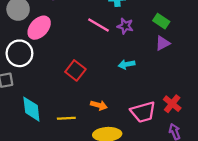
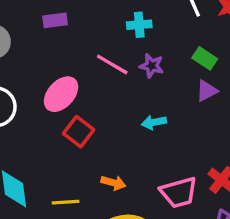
pink ellipse: (39, 28) -> (61, 94), moved

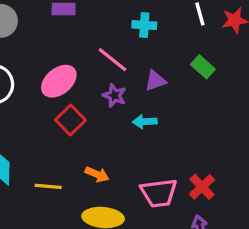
purple star: (152, 66) -> (114, 95), moved
purple triangle: (207, 91) -> (155, 81), moved

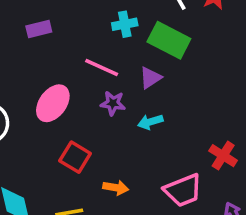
green rectangle: (203, 67) -> (169, 40), moved, size x1.6
red square: (71, 120) -> (75, 157), moved
red cross: (202, 187) -> (223, 156), moved

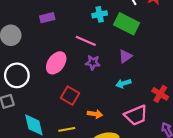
purple triangle: (150, 78) -> (125, 56), moved
cyan arrow: (150, 122) -> (123, 83), moved

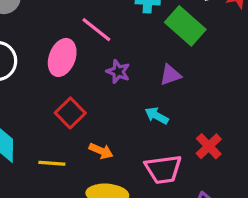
pink line: (86, 41) -> (96, 30), moved
pink ellipse: (56, 63) -> (62, 57), turned -30
cyan arrow: (123, 83) -> (157, 116), turned 32

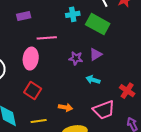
pink line: (96, 30) -> (47, 38), turned -30
purple star: (118, 72) -> (76, 58), moved
red square: (70, 113) -> (33, 90), moved

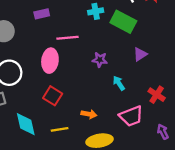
purple triangle: (96, 54) -> (140, 54), moved
cyan arrow: (93, 80) -> (119, 83), turned 40

